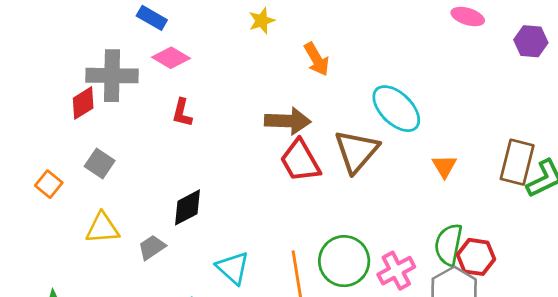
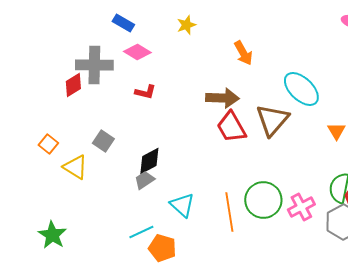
yellow star: (262, 21) -> (186, 25), moved
red L-shape: (182, 113) -> (145, 92), turned -90
gray square: (100, 164) -> (103, 141), moved
yellow triangle: (102, 228) -> (75, 167), moved, turned 36
gray trapezoid: (152, 247) -> (144, 180), moved

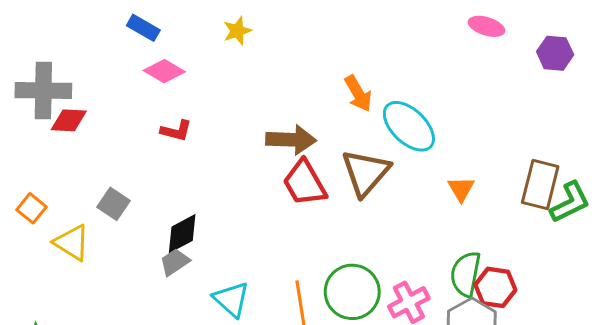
orange arrow: (243, 53) -> (358, 93), moved
gray cross: (94, 65) -> (43, 90), moved
red diamond: (73, 85) -> (69, 120), turned 35

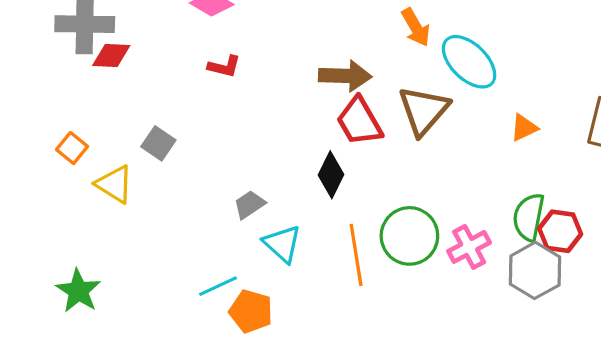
orange triangle: (461, 189) -> (524, 128), turned 36
black diamond: (182, 234) -> (331, 175), moved, turned -36
gray trapezoid: (175, 262) -> (249, 205), moved

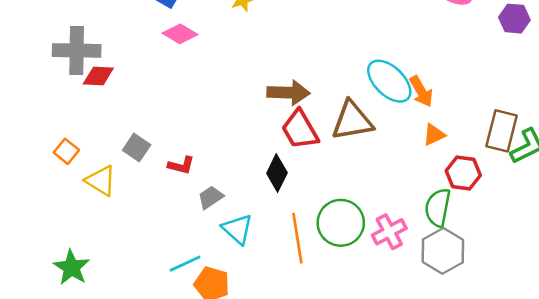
orange arrow: (416, 27) -> (421, 91), moved
red L-shape: (224, 66) -> (181, 165), moved
brown triangle: (424, 110) -> (352, 121), turned 39
red hexagon: (560, 231) -> (463, 173), moved

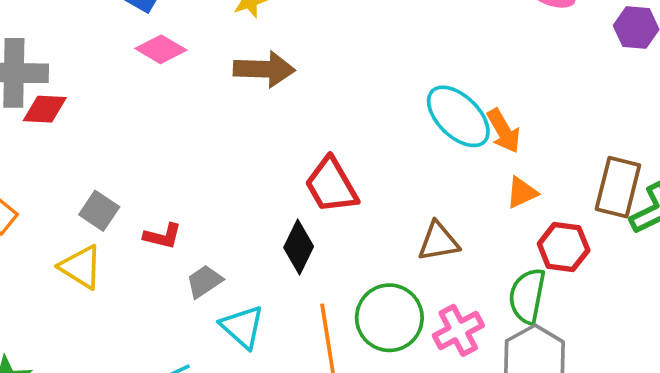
brown arrow: (288, 93) -> (264, 69), moved
brown triangle: (352, 121) -> (438, 242), moved, size x0.7
yellow triangle: (101, 181) -> (81, 267), moved

